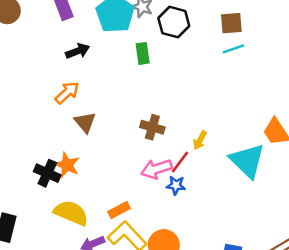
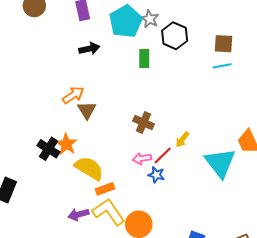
orange arrow: (67, 93) -> (73, 95), moved
pink arrow: (157, 169) -> (142, 159), size x0.7
yellow semicircle: (71, 213) -> (89, 168), moved

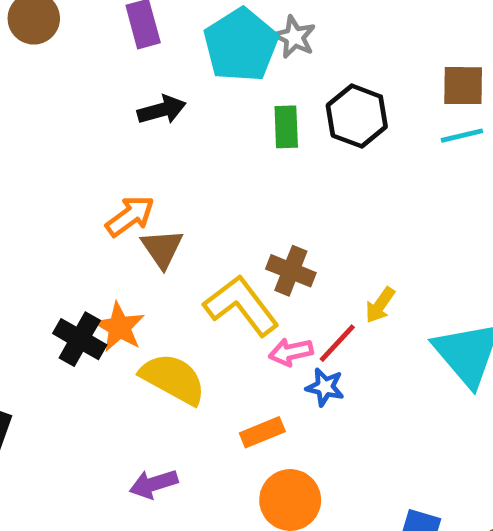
black hexagon: (175, 36) -> (357, 116), moved
orange rectangle: (105, 189) -> (262, 432), moved
yellow L-shape: (109, 212) -> (241, 306), moved

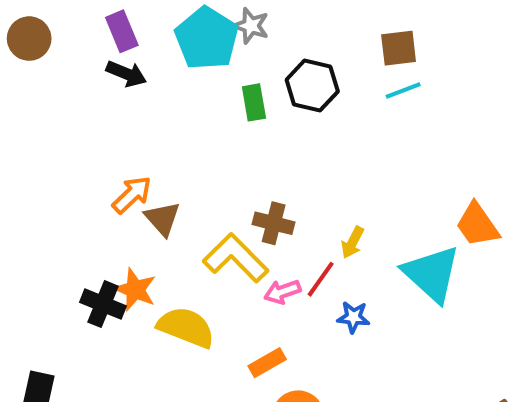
black arrow: (162, 110) -> (126, 74), moved, turned 45
blue star: (325, 387) -> (353, 317), moved

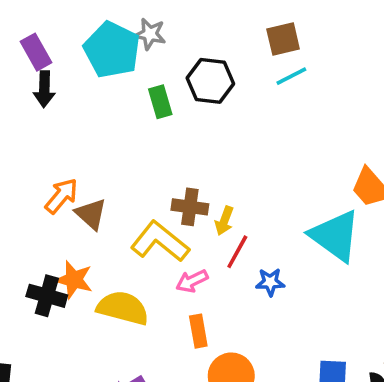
black arrow: (126, 74) -> (44, 89), turned 76
yellow arrow: (352, 242) -> (224, 221), moved
pink arrow: (282, 292) -> (192, 281), moved
orange rectangle: (267, 363) -> (198, 331), turned -64

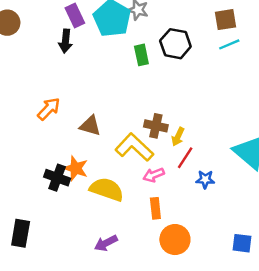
purple rectangle: (36, 52) -> (75, 15), moved
orange arrow: (61, 196) -> (49, 109), moved
brown triangle: (91, 214) -> (90, 126), turned -30

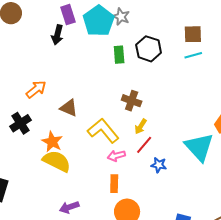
brown cross: (156, 126) -> (132, 101), moved
black cross: (57, 178) -> (20, 123), moved, turned 30
yellow semicircle: (107, 189) -> (57, 161), moved

